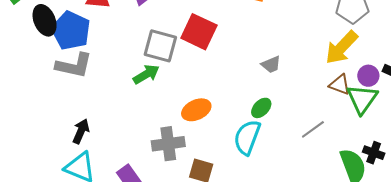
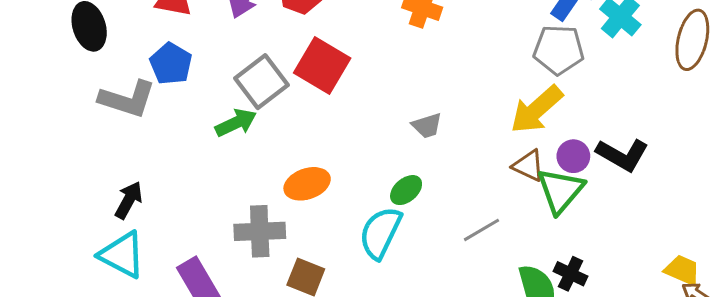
blue pentagon: (71, 31) -> (171, 64), moved, size x0.7
gray square: (160, 46) -> (262, 82), turned 32

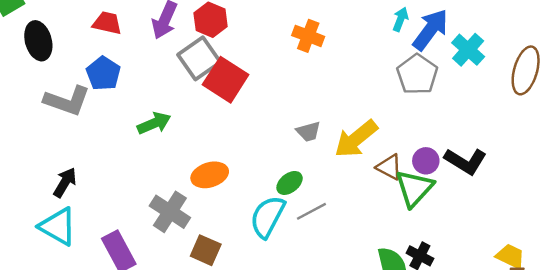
gray pentagon: (559, 50) -> (417, 74), turned 30
gray square: (262, 82) -> (199, 58), moved
yellow arrow: (537, 110) -> (356, 139), moved
gray line: (482, 230) -> (311, 211), moved
gray cross: (260, 231) -> (170, 212), turned 33

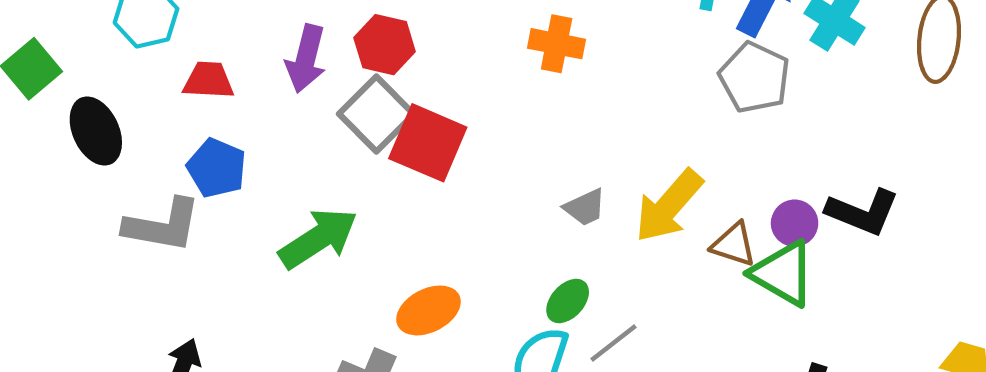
green arrow: (154, 123) -> (318, 238), size x1.4
green triangle: (414, 188) -> (783, 273), turned -33

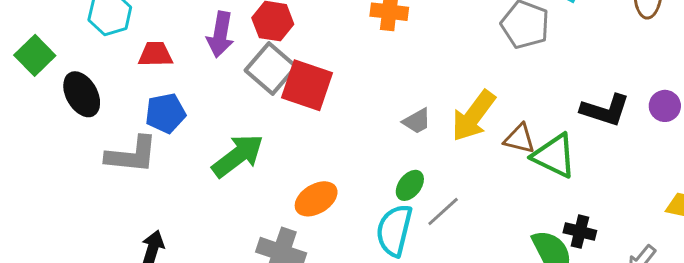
blue pentagon: (217, 168) -> (165, 113), turned -30
purple circle: (795, 223) -> (665, 106), moved

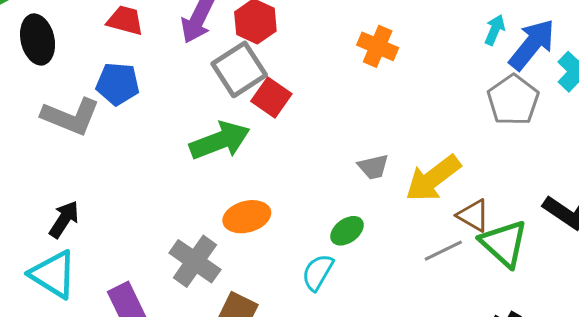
red square: (307, 85) -> (271, 98), size x0.7
green arrow: (238, 156) -> (220, 141), moved
gray line: (443, 211) -> (443, 251), moved
cyan semicircle: (394, 230) -> (318, 272), size x0.7

